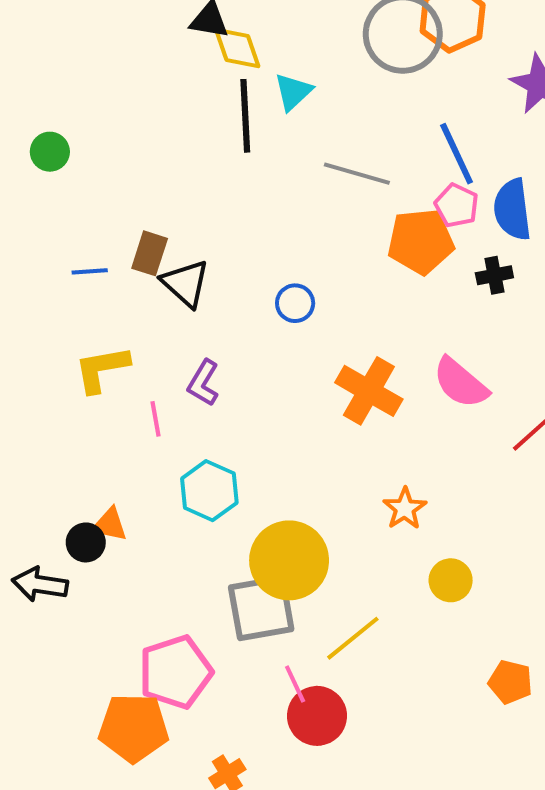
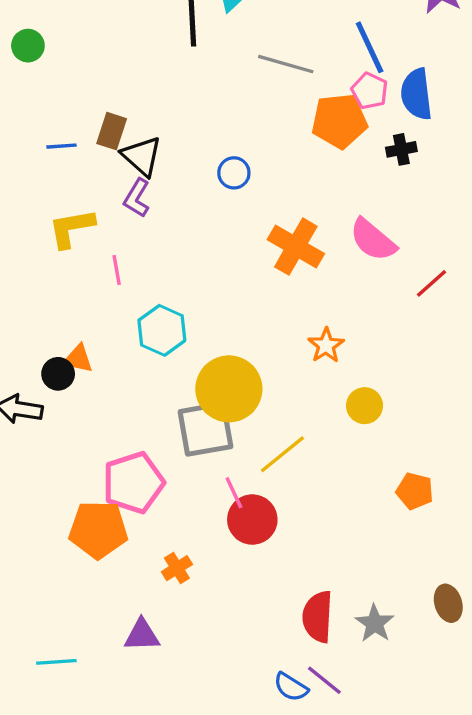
purple L-shape: (203, 383) -> (137, 198), moved

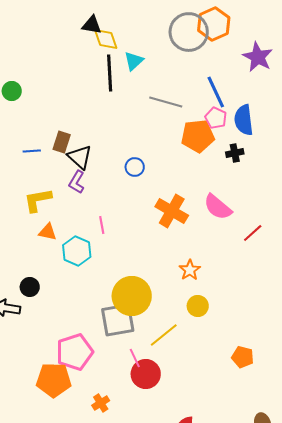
pink line: (117, 270) -> (102, 225), moved
cyan hexagon: (162, 330) -> (77, 251), moved
orange triangle: (78, 359) -> (48, 232), moved
yellow circle: (365, 406) -> (198, 306), moved

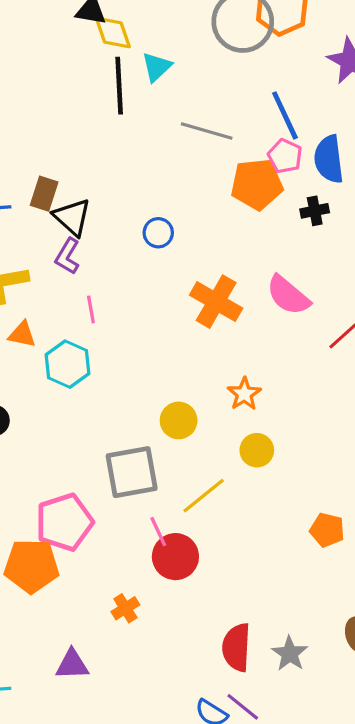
pink line: (102, 225) -> (91, 309), moved
yellow circle: (132, 296) -> (179, 420), moved, size x0.6
orange cross: (101, 403) -> (125, 608), moved

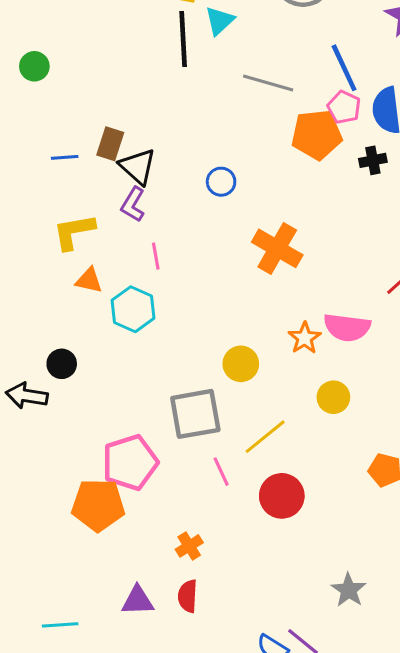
pink semicircle: (288, 295) -> (347, 327), moved, turned -33
yellow circle: (257, 450) -> (333, 397), moved
red circle: (175, 557) -> (282, 496), moved
red semicircle: (236, 647) -> (188, 596), moved, size x0.7

